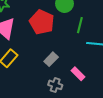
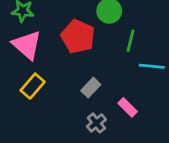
gray cross: (55, 85) -> (96, 123), turned 32

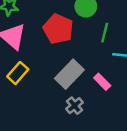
gray rectangle: (91, 88) -> (69, 74), size x1.6
pink rectangle: (128, 107) -> (102, 82), moved

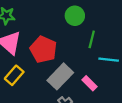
red pentagon: (58, 29) -> (43, 49), moved

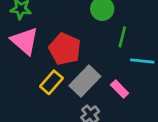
yellow rectangle: (14, 75) -> (51, 82), moved

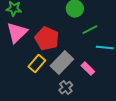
green line: (122, 37) -> (90, 30), turned 49
pink triangle: (25, 41) -> (17, 33), turned 35

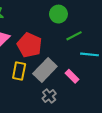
yellow rectangle: (37, 64) -> (19, 71), turned -30

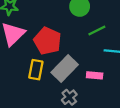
pink rectangle: (72, 76) -> (95, 75), turned -40

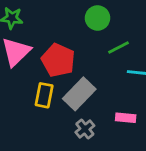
pink rectangle: (95, 75) -> (126, 118), moved

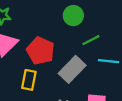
gray rectangle: (79, 94) -> (72, 69), moved

